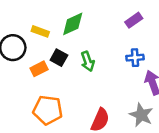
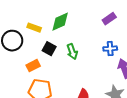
orange rectangle: (39, 69) -> (33, 66), moved

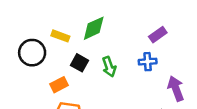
purple rectangle: (109, 19) -> (158, 35), moved
blue cross: (110, 49) -> (148, 62), moved

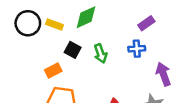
black circle: (32, 53) -> (28, 23), moved

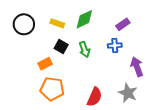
green diamond: (86, 17) -> (84, 19), moved
yellow rectangle: (54, 24) -> (57, 23), moved

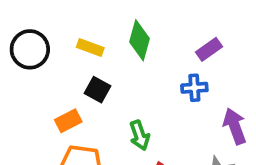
green diamond: (84, 19) -> (140, 40), turned -50
green arrow: (84, 50) -> (140, 135), moved

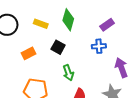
black square: (98, 90) -> (58, 47), moved
orange rectangle: (68, 121) -> (29, 53), moved

